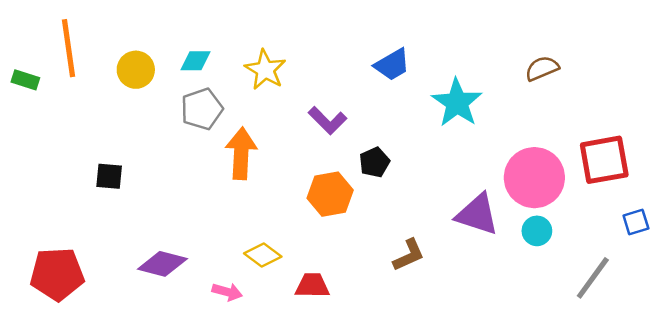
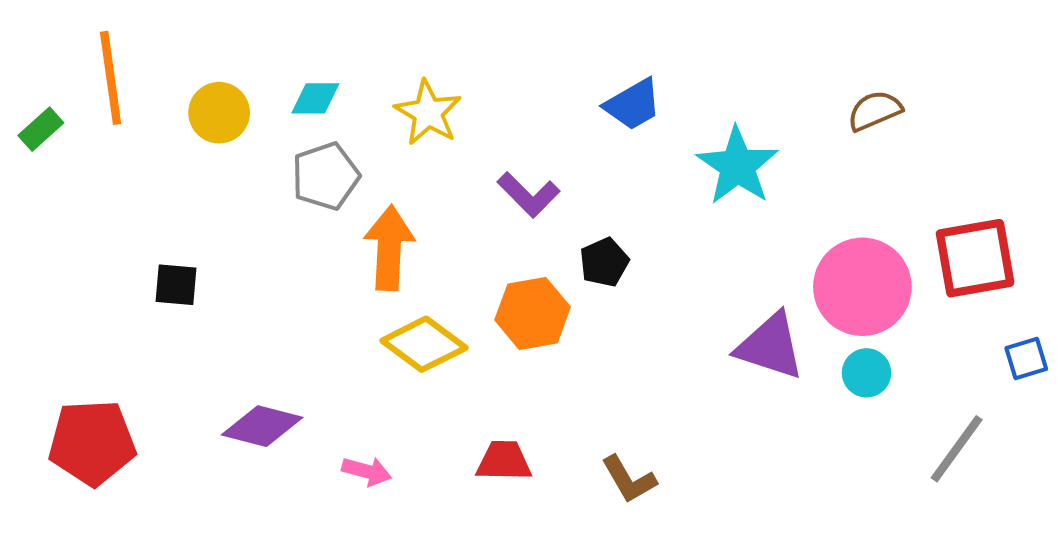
green rectangle: (25, 80) -> (41, 129), turned -60
yellow diamond: (263, 255) -> (424, 344), moved, size x1.4
brown L-shape: (409, 255) -> (629, 479), moved, turned 84

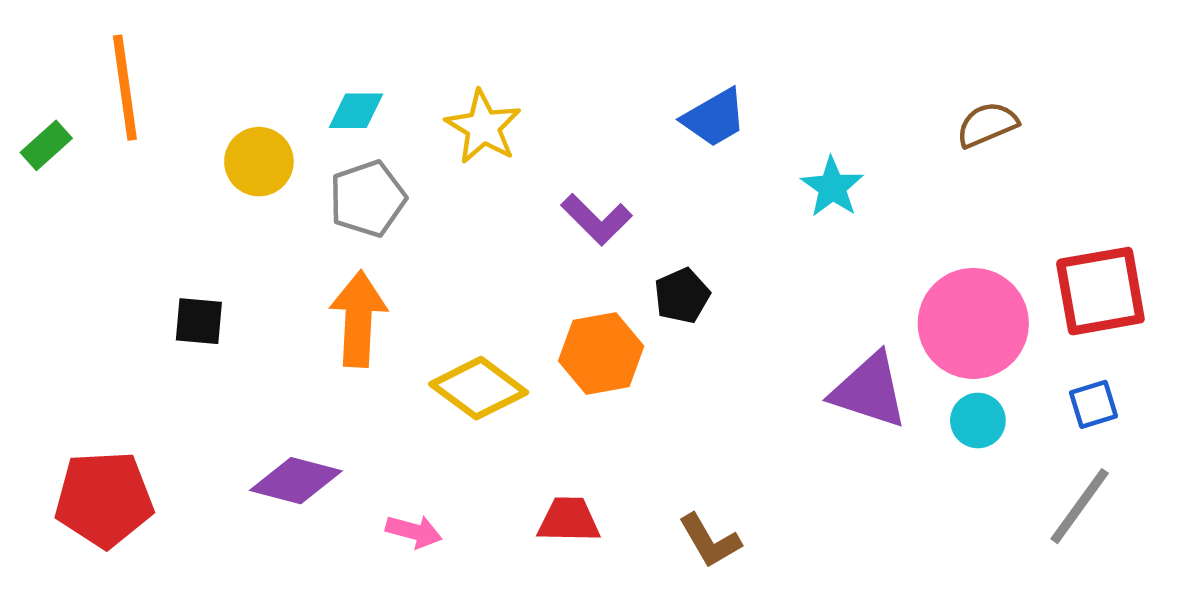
yellow circle: (219, 113) -> (259, 162), moved
cyan star: (737, 166) -> (832, 187), size x0.7
orange arrow: (389, 248) -> (358, 319), moved
blue square: (1026, 359) -> (1093, 404), moved

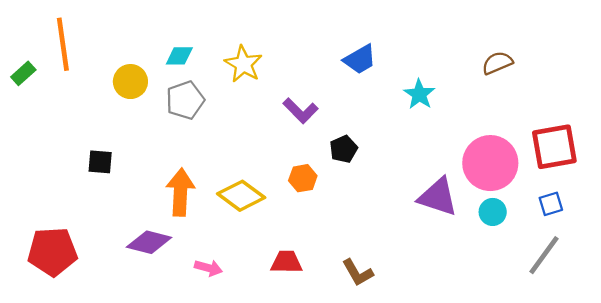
orange arrow: (358, 319) -> (181, 192), moved
orange hexagon: (601, 353) -> (303, 178), size x0.7

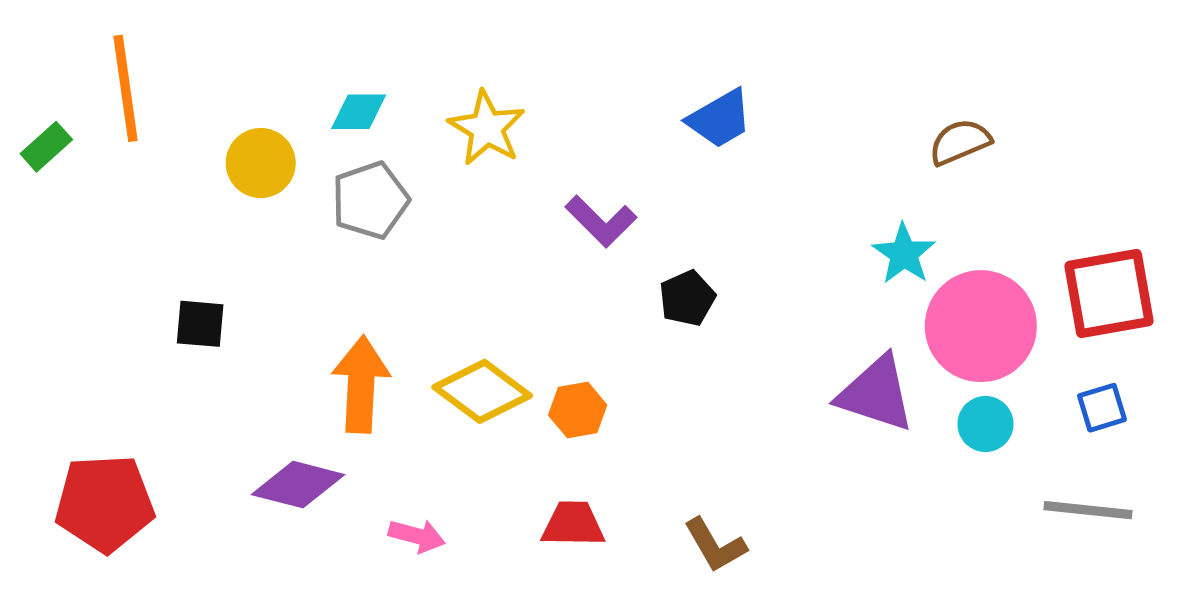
brown semicircle: (497, 63) -> (960, 142), moved
cyan star: (419, 94) -> (904, 254), moved
orange hexagon: (303, 178) -> (578, 410), moved
gray line: (544, 255) -> (1088, 510), turned 60

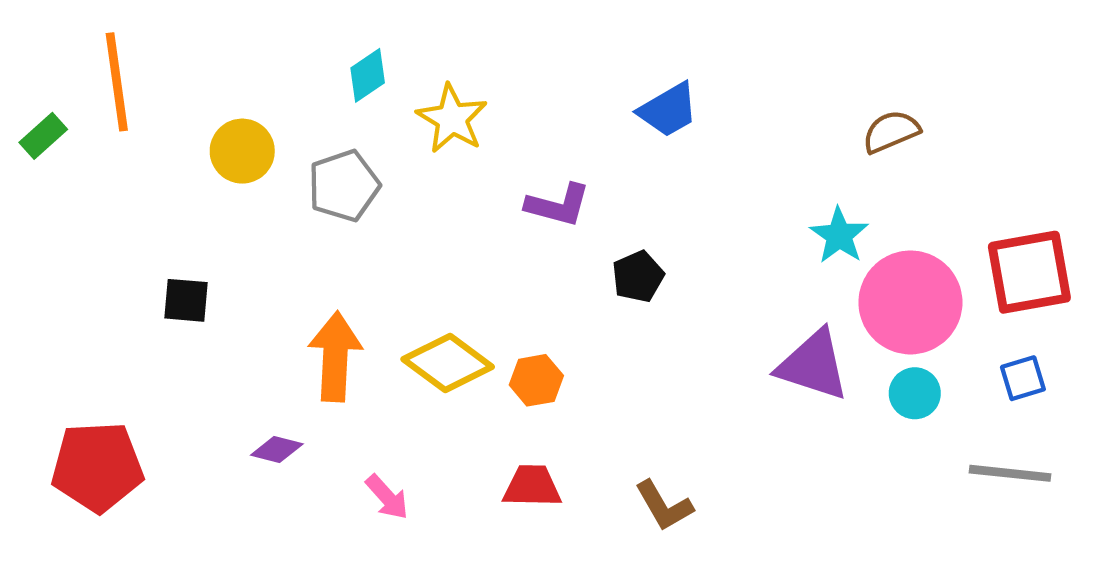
cyan diamond: (359, 112) -> (368, 75), moved, turned -34
purple L-shape: (601, 221) -> (558, 205), turned -30
purple diamond: (298, 485) -> (277, 450), size x0.6
pink arrow: (417, 536) -> (387, 497), turned 33

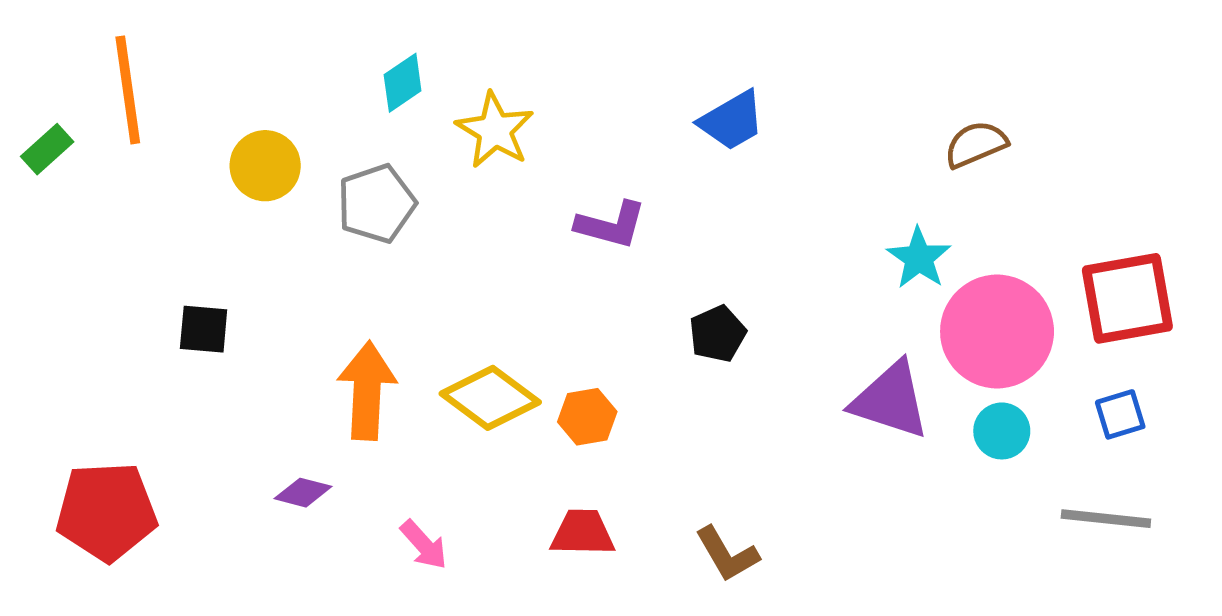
black pentagon: (638, 277) -> (718, 334), moved

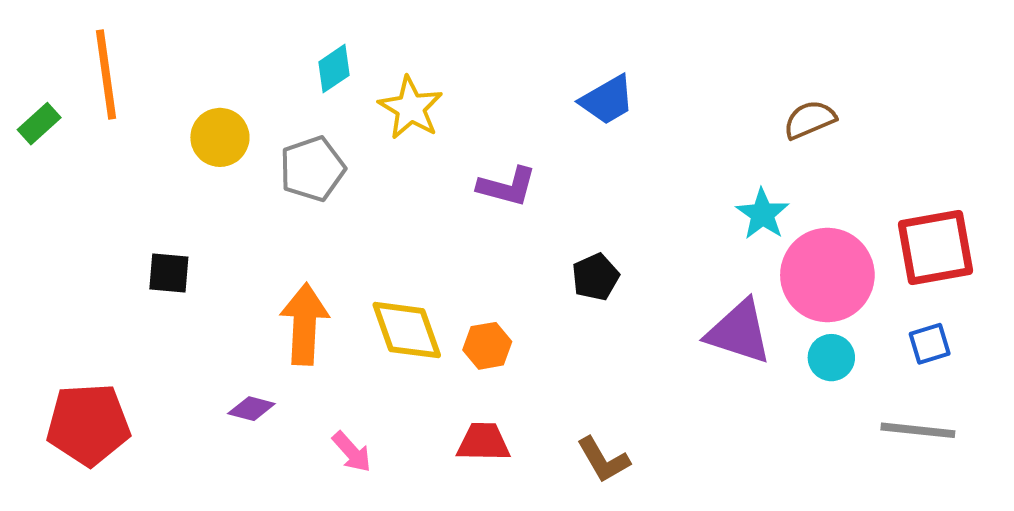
yellow diamond: (490, 398) -> (407, 330), turned 34

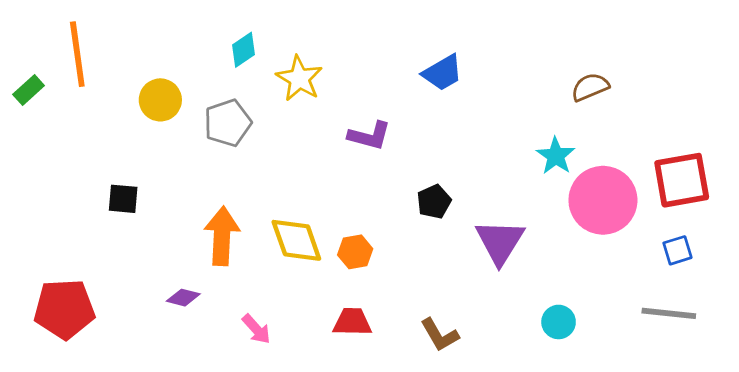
purple triangle: (739, 332) -> (500, 242), moved, turned 44
cyan circle: (831, 358) -> (559, 322), moved

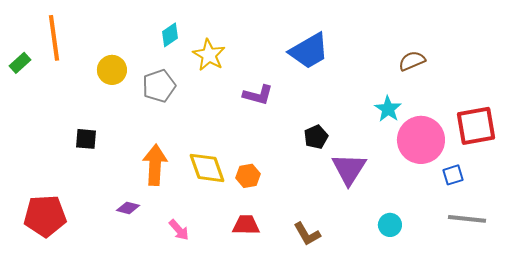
blue trapezoid: (443, 73) -> (309, 51), size x1.4
black pentagon: (434, 202) -> (316, 137), moved
blue square: (677, 250) -> (453, 175), moved

